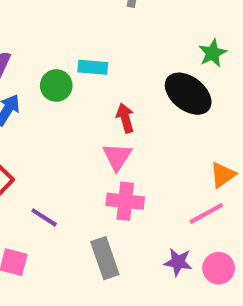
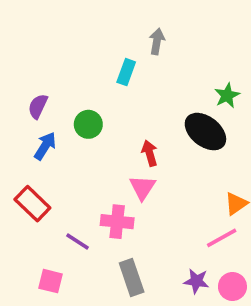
cyan rectangle: (93, 67) -> (126, 72), moved, turned -75
pink cross: (125, 201) -> (117, 222), moved

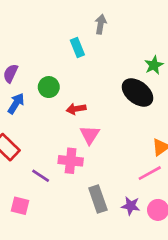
cyan rectangle: (126, 72) -> (77, 47), turned -42
red arrow: (150, 153) -> (76, 109), moved, turned -84
gray rectangle: (132, 278) -> (98, 199), moved

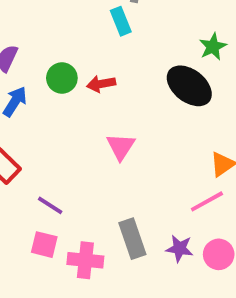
cyan rectangle: (77, 47) -> (121, 21), moved
red arrow: (76, 109) -> (101, 84), moved
pink cross: (71, 161) -> (85, 260), moved
pink square: (20, 206) -> (44, 245), moved

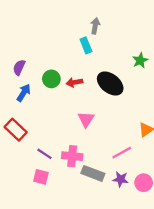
black ellipse: (189, 86) -> (110, 84), moved
pink line: (207, 201) -> (122, 153), moved
gray rectangle: (132, 239) -> (93, 173), turned -50
pink cross: (85, 260) -> (72, 156), moved

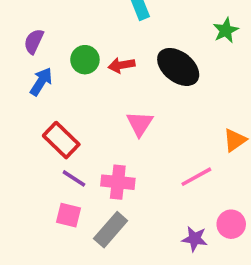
red rectangle: (16, 130) -> (61, 140), moved
gray rectangle: (93, 173) -> (111, 230), moved, turned -70
purple star: (121, 179) -> (195, 239), moved

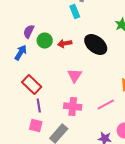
purple semicircle: (34, 41) -> (29, 32), moved
purple line: (74, 178) -> (39, 106), turned 48
pink cross: (118, 182) -> (73, 106), moved

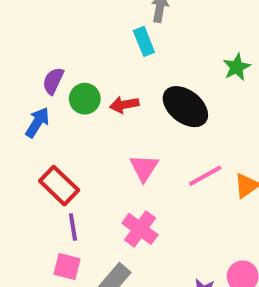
pink line: (106, 104) -> (205, 176), moved
pink cross: (73, 106) -> (140, 229), turned 30

